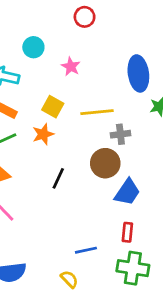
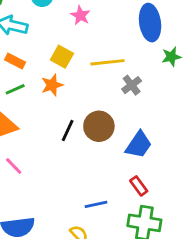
gray cross: (120, 134) -> (132, 85), turned -30
brown circle: (105, 163) -> (99, 126), moved
red rectangle: (127, 232) -> (139, 186), turned -42

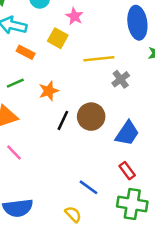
yellow square: (62, 57) -> (58, 38), moved
orange rectangle: (15, 61) -> (26, 52), moved
orange star: (52, 85) -> (49, 91), moved
blue line: (96, 204) -> (89, 187), turned 48

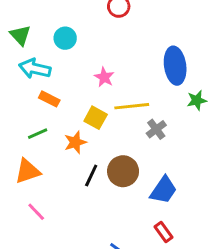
pink star: (74, 16) -> (104, 77), moved
yellow square: (58, 38) -> (96, 118), moved

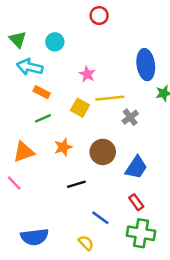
green line: (38, 134) -> (43, 118), moved
orange star: (75, 142) -> (63, 147), moved
black line: (91, 176) -> (76, 184), moved, turned 48
pink line: (36, 212) -> (14, 183), moved

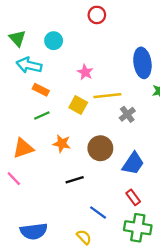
orange star: (63, 147) -> (62, 144), turned 30

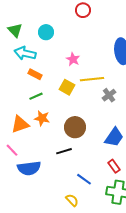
orange star: (62, 144) -> (42, 118), moved
brown circle: (100, 148) -> (75, 127), moved
blue semicircle: (34, 231) -> (29, 168), moved

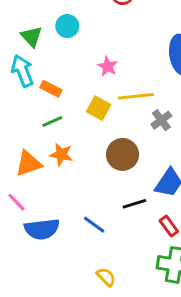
green triangle: (15, 30) -> (31, 37), moved
cyan arrow: (25, 53) -> (22, 71), moved, turned 55
brown circle: (75, 127) -> (123, 154), moved
black line: (64, 151) -> (134, 204), moved
blue line: (84, 179) -> (94, 225), moved

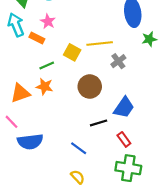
pink star: (108, 66) -> (48, 21), moved
green line: (52, 122) -> (47, 66), moved
blue line: (94, 225) -> (79, 148), moved

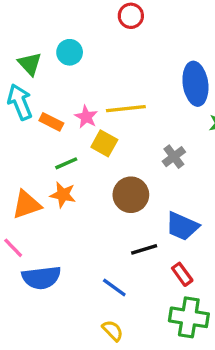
pink star: (48, 21) -> (86, 117), moved
yellow line: (100, 44) -> (126, 109), moved
blue trapezoid: (124, 107) -> (182, 226), turned 80

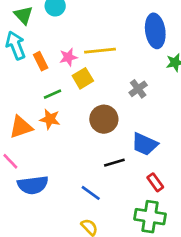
pink star: (86, 117) -> (68, 57), turned 30
orange rectangle: (51, 122) -> (41, 61), turned 36
yellow square: (104, 143) -> (83, 78), turned 30
red rectangle: (182, 274) -> (155, 182), moved

